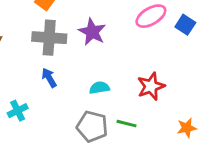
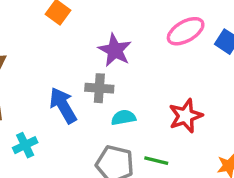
gray cross: (49, 38) -> (99, 88), moved, size x0.7
blue arrow: (49, 78) -> (63, 105), size x1.5

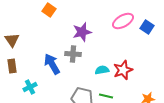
purple star: (115, 50) -> (82, 32), turned 30
cyan semicircle: (123, 118) -> (102, 70), moved

